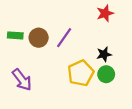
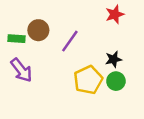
brown circle: (39, 38) -> (38, 30), moved
purple arrow: (22, 80) -> (21, 70), moved

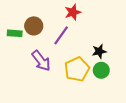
red star: (115, 14) -> (73, 12), moved
purple arrow: (21, 70) -> (41, 61), moved

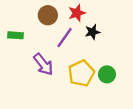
brown circle: (34, 26) -> (48, 15), moved
black star: (99, 51) -> (92, 32), moved

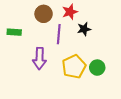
purple line: (65, 38) -> (59, 34), turned -30
purple arrow: (43, 64) -> (39, 58), turned 40

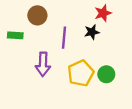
red star: (70, 12) -> (103, 13), moved
brown circle: (44, 14) -> (37, 15), moved

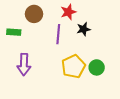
red star: (103, 13) -> (68, 12), moved
purple arrow: (43, 64) -> (24, 64), moved

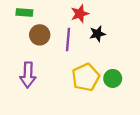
brown circle: (34, 14) -> (40, 35), moved
green rectangle: (14, 32) -> (24, 13), moved

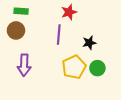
black star: (97, 34) -> (89, 43), moved
brown circle: (40, 35) -> (16, 30), moved

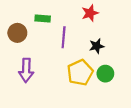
green rectangle: (21, 11) -> (43, 19), moved
red star: (69, 12) -> (90, 13), moved

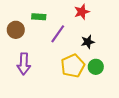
purple line: (64, 37) -> (58, 34), turned 30

